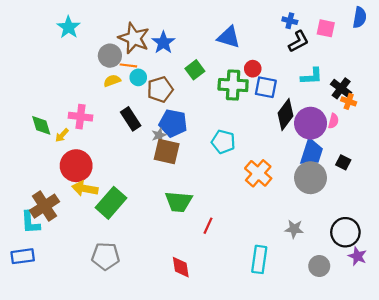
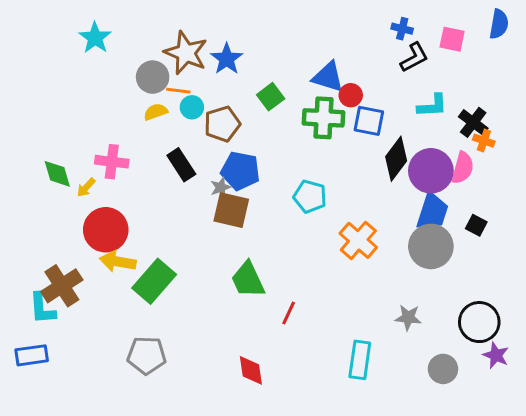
blue triangle: (229, 37) -> (328, 77), moved
pink semicircle: (333, 121) -> (463, 168), size x1.5
green trapezoid: (179, 202) -> (248, 280), turned 60

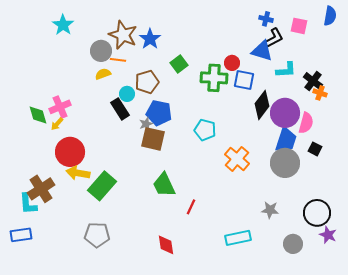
blue triangle: (328, 77) -> (262, 51), moved
cyan circle: (192, 107) -> (127, 94), moved
pink cross: (112, 162) -> (60, 107), moved, turned -30
pink semicircle: (463, 168) -> (306, 123), moved
cyan rectangle: (360, 360) -> (238, 238), turned 70

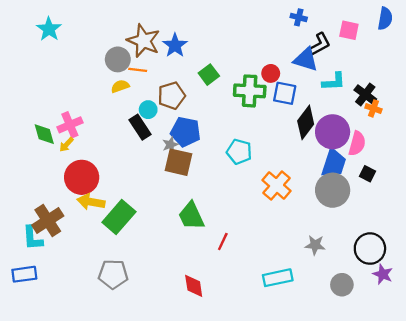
blue cross: (266, 19) -> (299, 17), moved
cyan star: (63, 25) -> (49, 29), moved

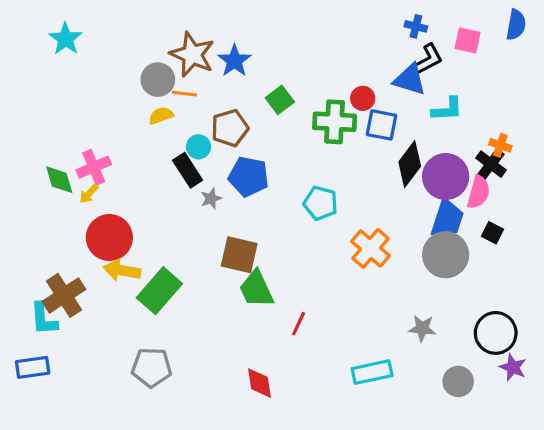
blue cross: (299, 17) -> (416, 26), moved
black cross: (365, 94) -> (491, 164), moved
gray star: (170, 145) -> (211, 198), moved
brown square: (178, 162) -> (239, 255), moved

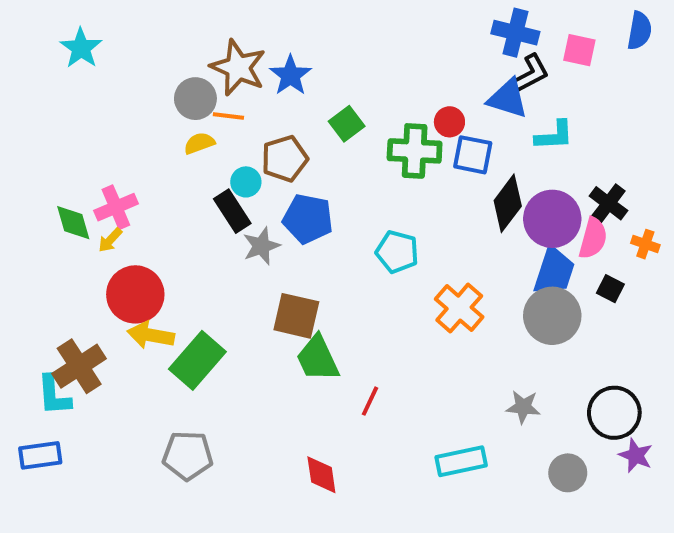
blue cross: (416, 26) -> (515, 33), size x1.6
orange cross: (500, 145) -> (645, 244), moved
gray star: (211, 198) -> (261, 246), size x1.4

